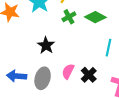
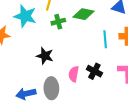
green cross: (69, 17) -> (58, 22), turned 32

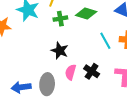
cyan line: (105, 39) -> (105, 41), turned -30
black star: (45, 56) -> (60, 51), moved

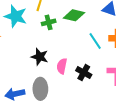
black star: (60, 51) -> (40, 57), moved
pink semicircle: (71, 72) -> (62, 66), moved

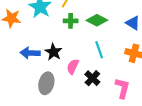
cyan line: (95, 41) -> (99, 50), moved
blue arrow: (15, 94) -> (30, 53), moved

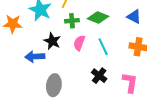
black star: (53, 52) -> (52, 41), moved
pink semicircle: (73, 67) -> (79, 43), moved

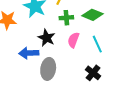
gray ellipse: (54, 85) -> (48, 69), moved

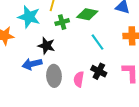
pink semicircle: (73, 40) -> (79, 79), moved

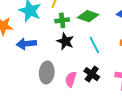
black star: (46, 46) -> (65, 41), moved
blue arrow: (32, 64) -> (26, 44), moved

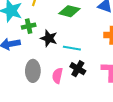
green cross: (62, 20) -> (29, 26), moved
cyan line: (94, 45) -> (72, 48), moved, turned -48

